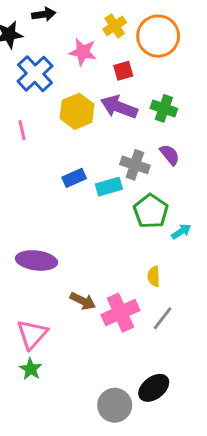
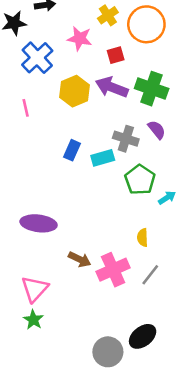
green cross: (164, 108) -> (152, 89), size x1.4
blue rectangle: (74, 178) -> (72, 150), turned -42

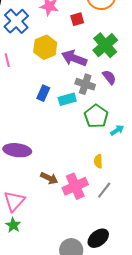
purple arrow: (112, 87) -> (74, 58), moved
green cross: (152, 89) -> (105, 45), turned 30

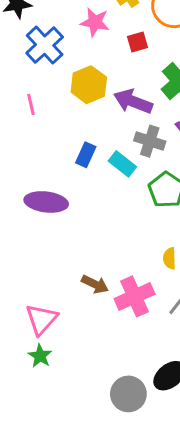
cyan rectangle: (67, 99) -> (122, 164), turned 54
purple ellipse: (17, 150) -> (46, 202), moved

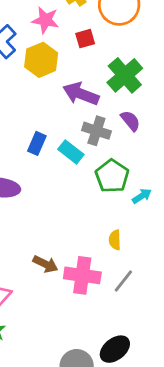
yellow hexagon: (89, 85) -> (41, 60), moved
pink cross: (135, 296) -> (82, 275), turned 32

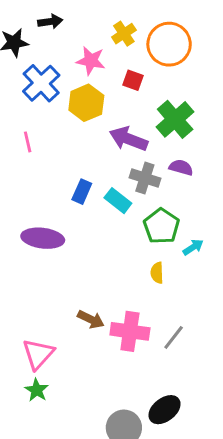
red square: (85, 39) -> (133, 80), turned 36
purple semicircle: (130, 121) -> (181, 167), turned -35
yellow semicircle: (115, 240) -> (157, 273), moved

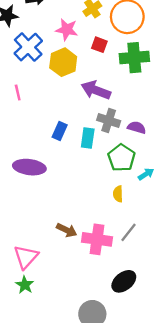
green cross: (175, 119) -> (134, 58), moved, turned 36
purple semicircle: (181, 167) -> (137, 127), moved
cyan rectangle: (118, 201) -> (88, 138), turned 60
gray line: (174, 337) -> (128, 232), moved
black ellipse: (165, 410) -> (124, 281), moved

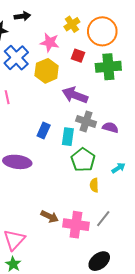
green pentagon: (121, 158) -> (83, 160), moved

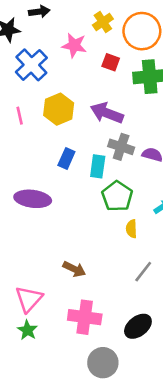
yellow hexagon: (47, 71) -> (59, 109), moved
pink cross: (76, 225) -> (85, 317), moved

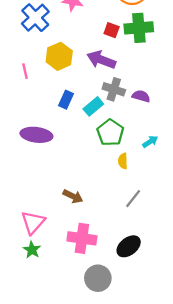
red square: (111, 62) -> (112, 30), moved
pink line: (20, 116) -> (25, 71), moved
cyan rectangle: (98, 166) -> (93, 106), turned 42

